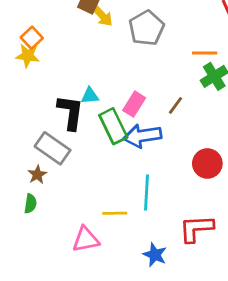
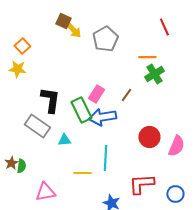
yellow star: (28, 56) -> (17, 69), moved
cyan triangle: (90, 96) -> (64, 140), moved
brown star: (37, 175) -> (11, 163), moved
pink triangle: (86, 240) -> (45, 192), moved

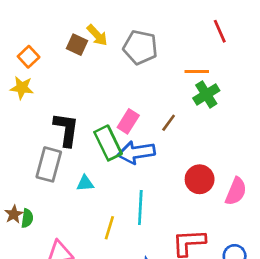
brown square: (63, 21) -> (77, 45), moved
gray pentagon: (105, 39) -> (140, 47), turned -30
gray rectangle: (37, 126) -> (49, 164), turned 70
yellow line: (82, 173) -> (109, 228), turned -72

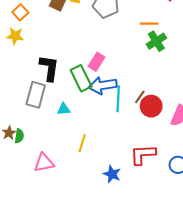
brown line: (169, 123) -> (140, 97), moved
cyan line: (140, 208) -> (118, 99), moved

